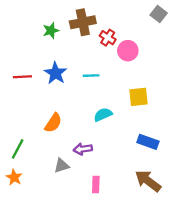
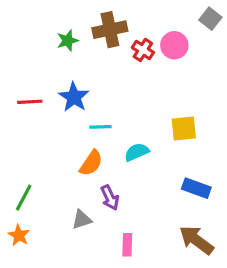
pink circle: (128, 51) -> (174, 45), moved
cyan line: (91, 76) -> (101, 127), moved
orange semicircle: (53, 123) -> (91, 163), moved
purple arrow: (83, 149) -> (110, 198), turned -108

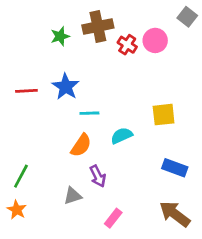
pink rectangle: (127, 245) -> (113, 218), turned 36

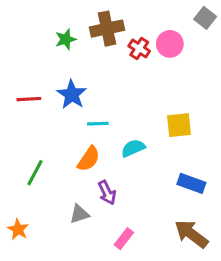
green line: (21, 176) -> (35, 173), moved

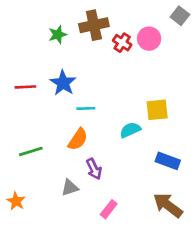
cyan semicircle: (133, 148) -> (130, 130), moved
green line: (35, 173) -> (31, 151), turned 45

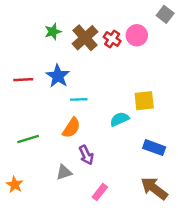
brown cross: (94, 25) -> (85, 38), moved, turned -30

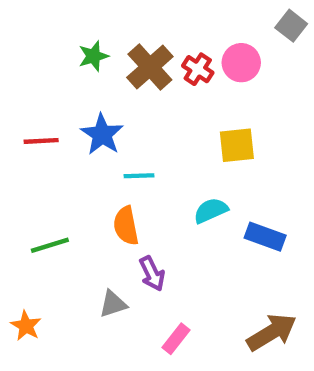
yellow square: (144, 101) -> (237, 145), moved
orange semicircle: (71, 128) -> (126, 226), turned 135
blue rectangle: (154, 148) -> (265, 237), moved
brown arrow: (154, 188) -> (272, 332), turned 112

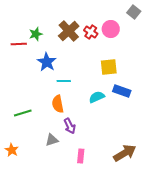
green star: (93, 56) -> (36, 34), moved
red line: (41, 141) -> (19, 44), moved
blue rectangle: (265, 237) -> (122, 91), moved
pink rectangle: (176, 339) -> (81, 156), turned -32

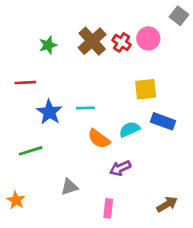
red line: (19, 44) -> (25, 83), moved
blue star: (47, 62) -> (49, 112), moved
orange semicircle: (58, 104) -> (99, 139), moved, turned -42
purple arrow: (70, 126) -> (120, 168), moved, turned 91
brown arrow: (125, 153) -> (167, 204), size x0.7

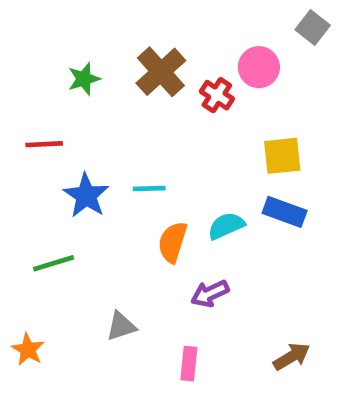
red cross: (122, 42) -> (217, 95), moved
yellow square: (146, 89) -> (282, 156), moved
orange semicircle: (99, 139) -> (173, 242), turned 70

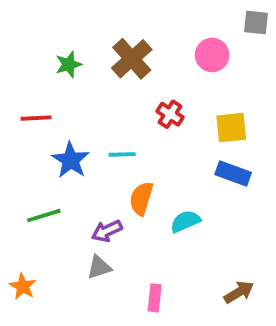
gray square: (313, 27) -> (256, 22), turned -32
red cross: (217, 95) -> (170, 114), moved
cyan semicircle: (226, 226) -> (185, 221), moved
purple arrow: (210, 294) -> (107, 231), moved

